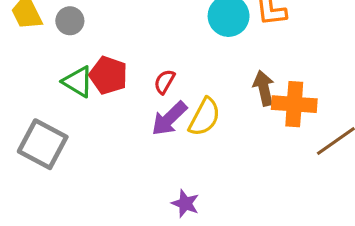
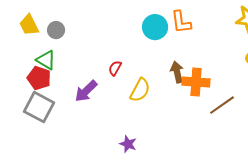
red pentagon: (108, 75) -> (39, 78), moved
green triangle: (78, 82) -> (46, 60), moved
purple arrow: (169, 119) -> (86, 91), moved

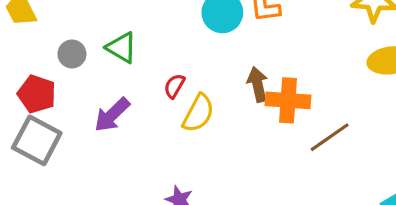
gray circle: (56, 30) -> (72, 54), moved
green triangle: (46, 60) -> (122, 48), moved
red semicircle: (115, 68) -> (174, 86), moved

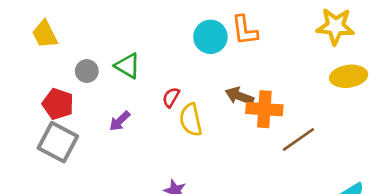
brown arrow: (258, 84) -> (239, 96), turned -56
yellow semicircle: (198, 113) -> (191, 120), turned 140
purple arrow: (112, 115) -> (120, 121), size x0.7

